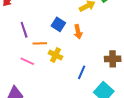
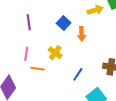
orange line: (40, 43) -> (38, 69), moved
pink line: (27, 61) -> (26, 54), turned 64

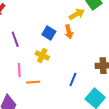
orange arrow: (82, 34) -> (69, 32), moved
yellow cross: (55, 53) -> (42, 55), moved

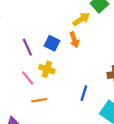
purple line: (15, 39) -> (27, 47), moved
pink line: (19, 70) -> (28, 78), moved, turned -32

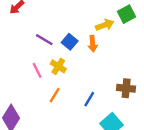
purple line: (27, 47) -> (44, 40), turned -48
orange line: (39, 100) -> (55, 95), moved, turned -63

